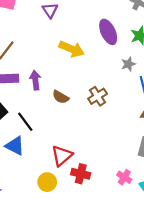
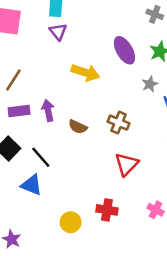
brown cross: (98, 96) -> (119, 123), turned -30
red triangle: (62, 156) -> (127, 164), moved

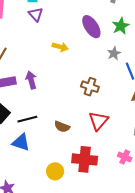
yellow arrow: (85, 73) -> (60, 47), size x0.7
brown semicircle: (78, 127) -> (62, 127), moved
black line: (41, 157) -> (27, 119), turned -60
red cross: (107, 210) -> (85, 159), size x1.4

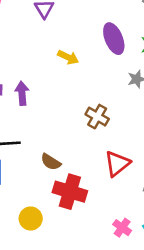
red triangle: (99, 121) -> (117, 164), moved
pink cross: (125, 157) -> (122, 228), moved
red cross: (85, 159) -> (70, 192), moved

